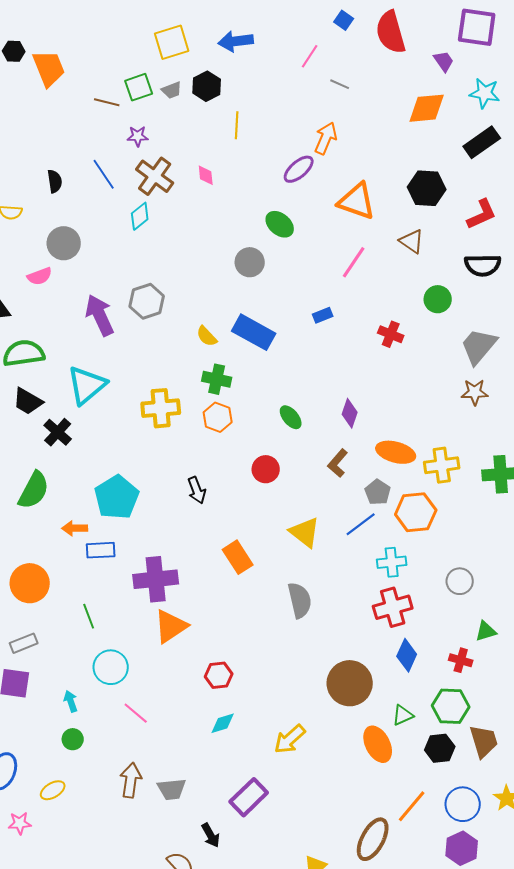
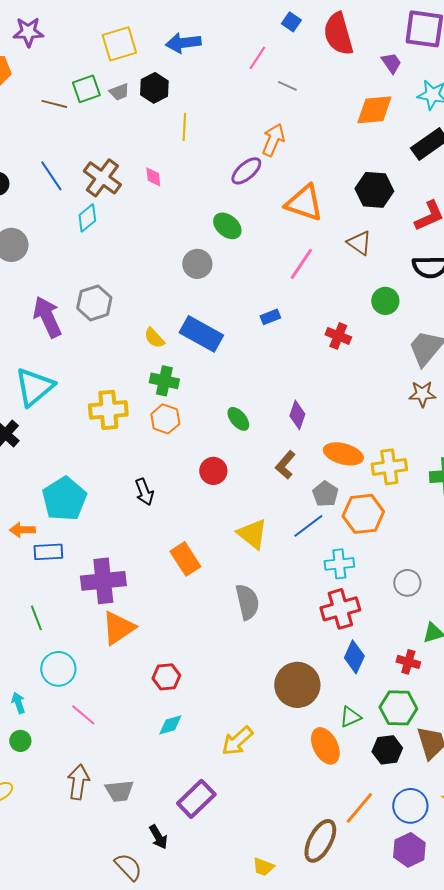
purple star: (138, 136) -> (28, 32), moved, size x1.4

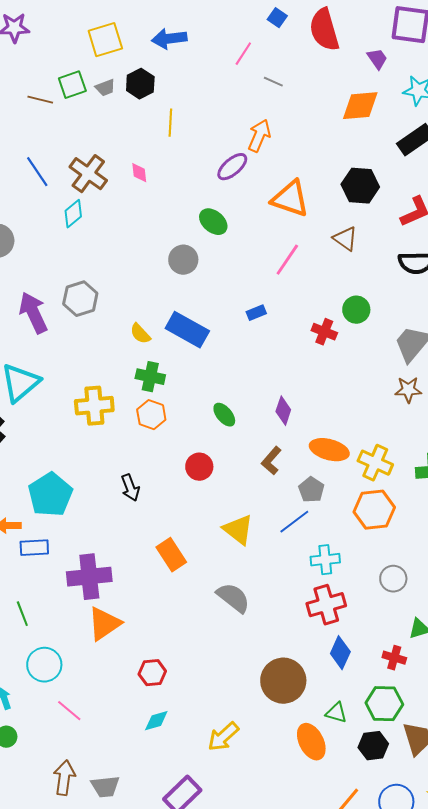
green circle: (385, 301) -> (356, 310), moved
yellow cross: (389, 467) -> (375, 463), turned 32
orange hexagon: (363, 514) -> (374, 510), moved
gray semicircle: (247, 602) -> (233, 598), turned -39
green triangle: (350, 717) -> (336, 713), turned 40

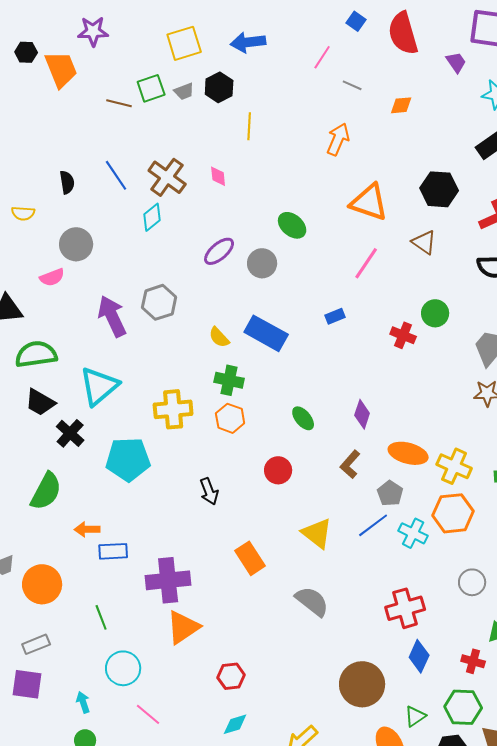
orange diamond: (360, 106) -> (401, 105), moved, size x0.6
purple ellipse: (232, 167) -> (219, 251), moved
cyan pentagon: (50, 495) -> (128, 459), moved, turned 30
cyan cross: (325, 560) -> (413, 533), moved, turned 32
green triangle: (336, 713) -> (415, 716), turned -50

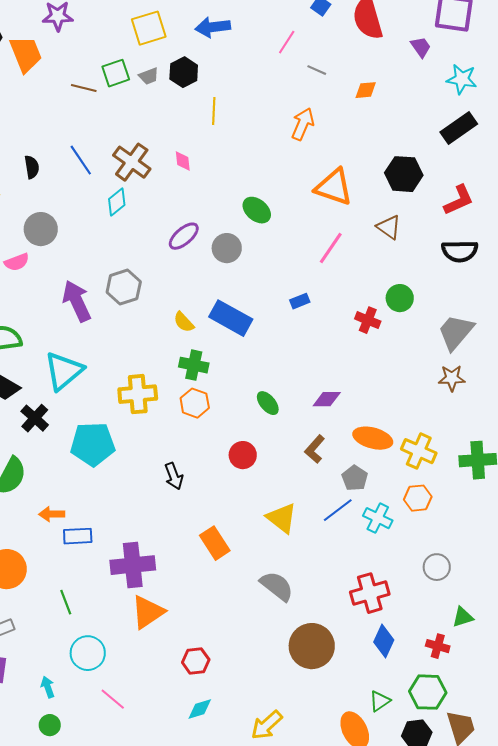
purple diamond: (362, 414) -> (327, 399), turned 72
orange hexagon: (453, 513) -> (418, 498), size x0.7
brown circle: (362, 684) -> (312, 646), moved

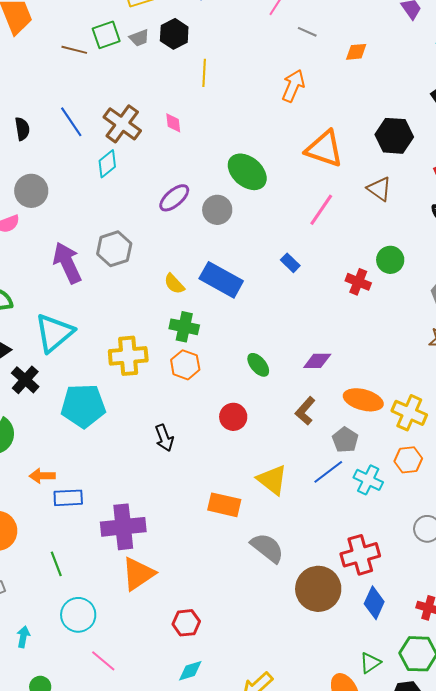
green ellipse: (257, 210) -> (247, 172), size x1.4
blue rectangle: (300, 301) -> (290, 263), turned 66
orange rectangle: (215, 543) -> (224, 505), moved, turned -44
brown circle: (312, 646) -> (318, 589), moved
cyan arrow: (48, 687) -> (23, 637), moved, turned 30

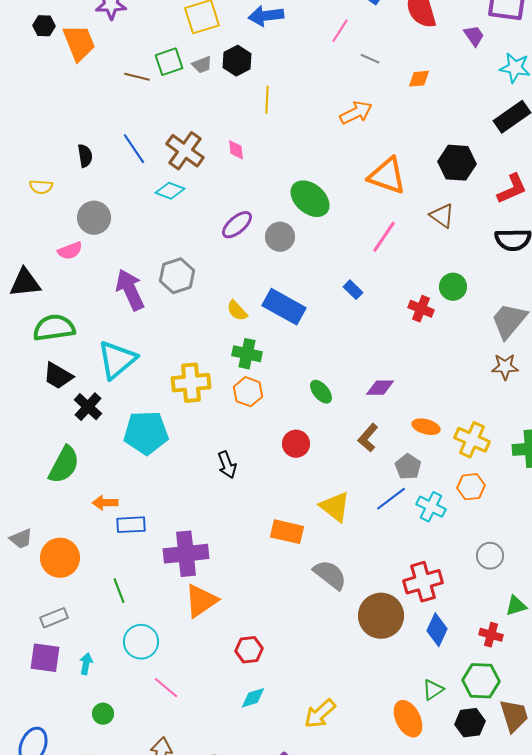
orange arrow: (293, 86) -> (356, 113), turned 40
cyan diamond: (107, 164) -> (170, 191), turned 60
orange ellipse: (363, 400) -> (426, 427), size x0.7

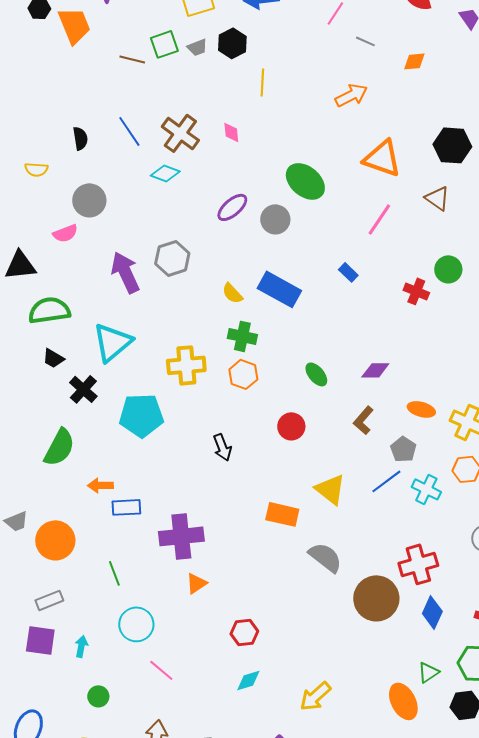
black trapezoid: (58, 376) -> (53, 358), size x0.7
orange triangle: (201, 601) -> (196, 583), size x0.6

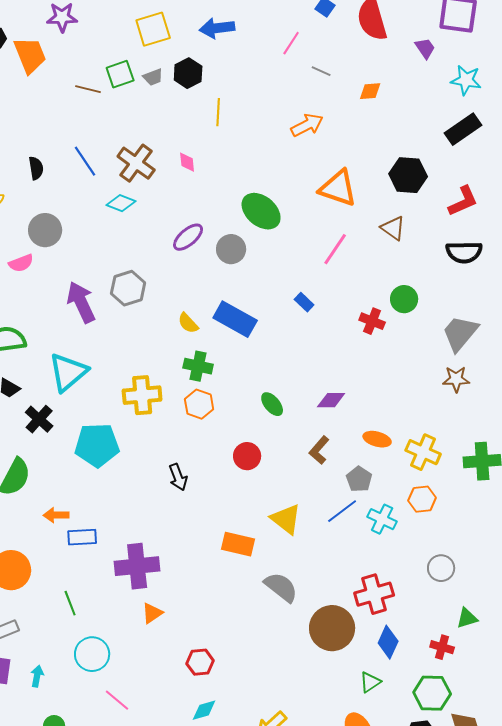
green triangle: (428, 672) -> (370, 682), moved

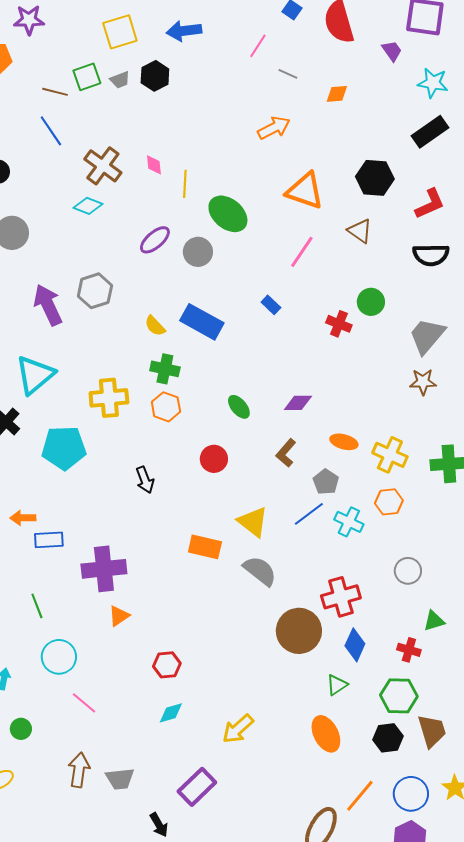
yellow line: (218, 112) -> (185, 184), moved
blue line: (85, 161) -> (51, 131), moved
gray semicircle: (281, 587) -> (260, 571), moved

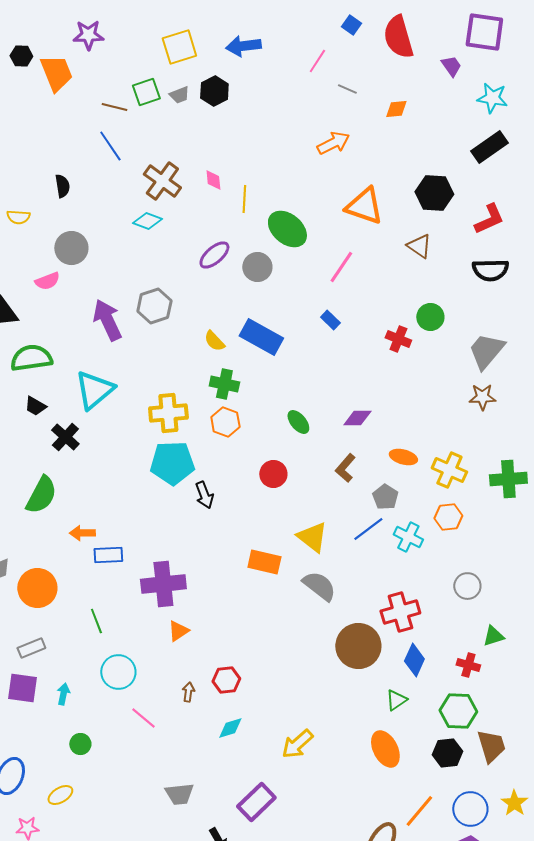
pink line: (302, 252) -> (341, 267), moved
cyan pentagon: (64, 448) -> (172, 463), moved
brown arrow: (79, 770) -> (188, 692), moved, size x0.6

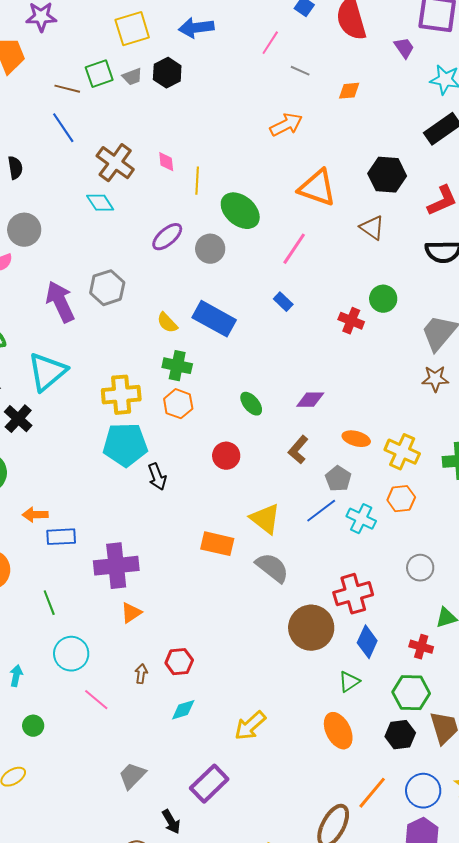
cyan diamond: (147, 221) -> (100, 203), turned 36
gray trapezoid: (179, 794) -> (132, 776), turned 140

